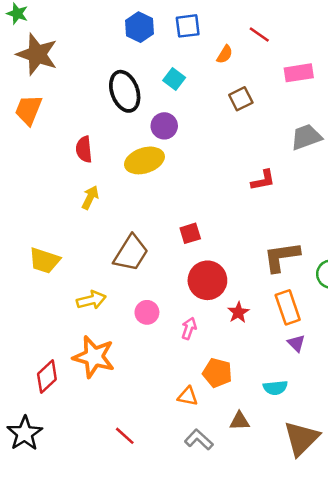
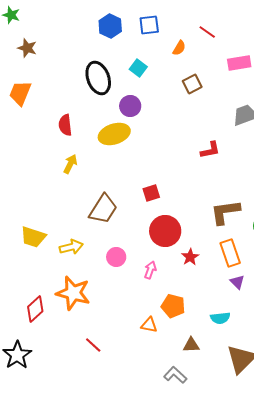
brown star: (37, 54) -> (27, 48), size x0.6
yellow trapezoid: (44, 261) -> (33, 237), moved
red line: (125, 436) -> (93, 345), moved
gray L-shape: (199, 440) -> (175, 375), moved

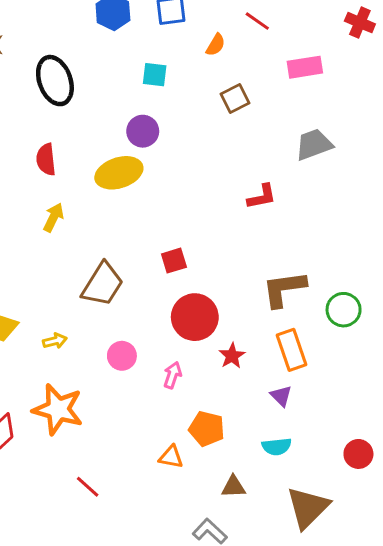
cyan square: (138, 68) -> (155, 75), turned -30
black ellipse: (98, 78) -> (55, 81), moved
yellow arrow: (71, 247) -> (55, 341), size x0.7
purple triangle: (237, 282) -> (281, 396), moved

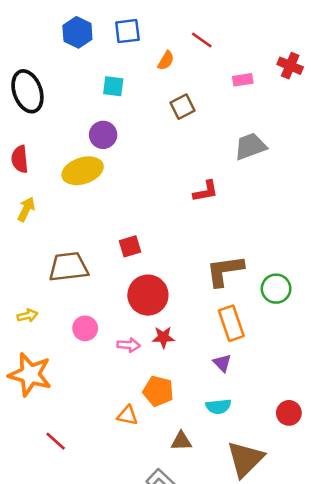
red cross: (360, 23) -> (290, 66), moved
pink rectangle: (305, 67) -> (243, 80), size x0.7
brown trapezoid: (103, 284) -> (68, 267), turned -129
red star: (232, 356) -> (163, 337), moved, turned 30
pink arrow: (172, 375) -> (129, 345), turned 75

